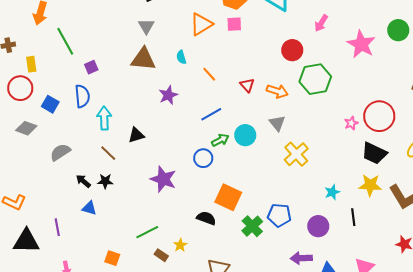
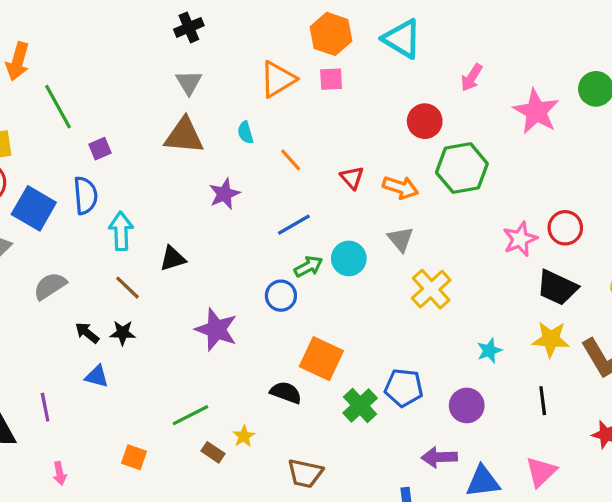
blue square: (50, 104) -> (34, 208), size x1.5
red circle: (379, 116) -> (565, 228), size x0.7
pink star: (351, 123) -> (520, 239), size x1.5
black line: (353, 217) -> (543, 401), moved

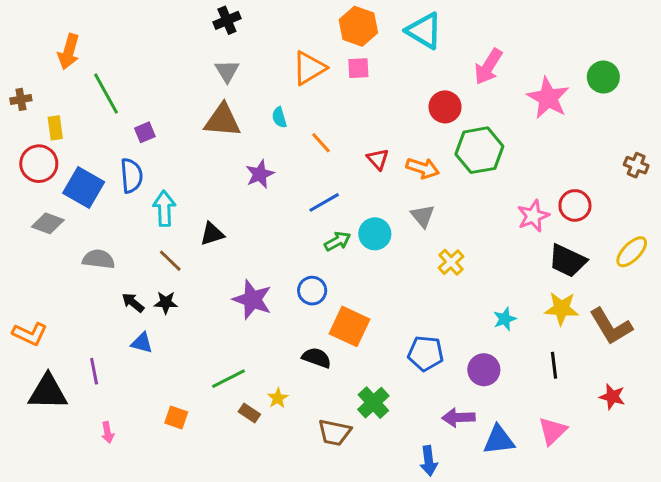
pink arrow: (472, 78) -> (488, 67), size x1.4
gray semicircle: (50, 286) -> (99, 259), turned 40
yellow cross: (431, 289) -> (451, 262), size x0.7
blue circle: (281, 296) -> (312, 291), moved
green cross: (360, 405) -> (373, 403), moved

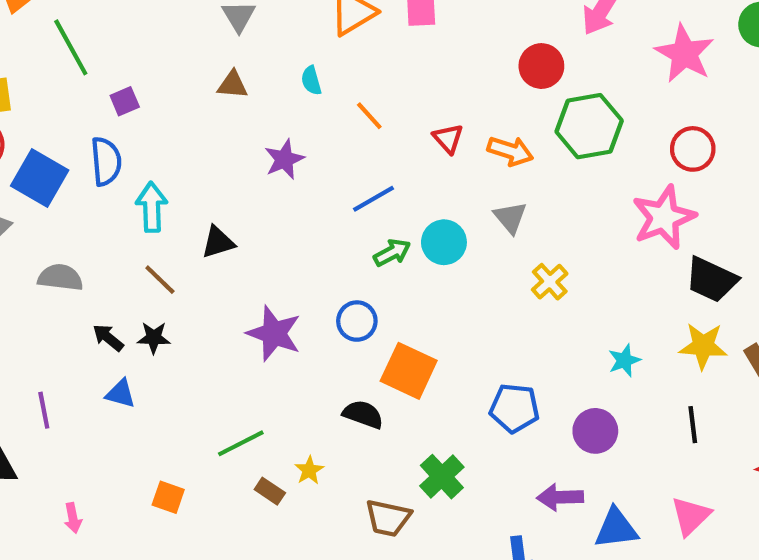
brown triangle: (223, 120) -> (232, 85), size x0.6
red circle: (575, 205) -> (693, 149), moved
pink star: (533, 216) -> (664, 217), size x1.4
purple line: (94, 371) -> (44, 410), moved

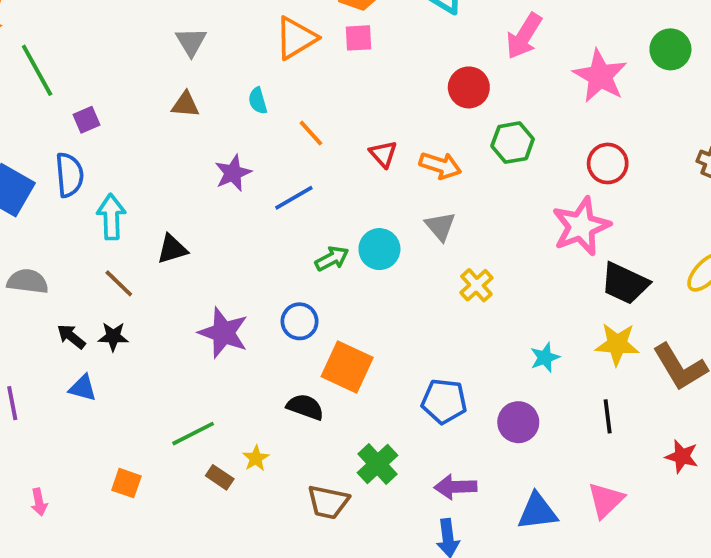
green hexagon: (589, 126) -> (513, 143), size x0.7
blue line: (373, 199) -> (294, 198), moved
purple arrow: (560, 497) -> (456, 487), moved

